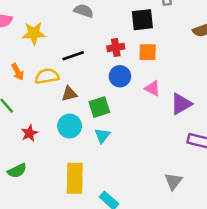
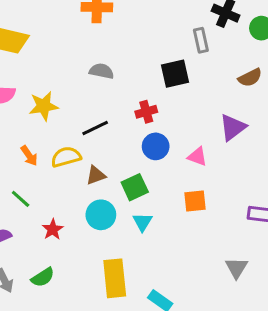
orange square: (148, 52) -> (195, 201), moved
purple triangle: (181, 104) -> (233, 127), moved

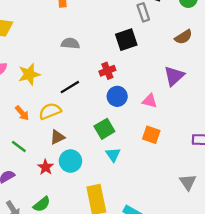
brown triangle: (96, 175) -> (57, 137), moved
orange square: (195, 201) -> (151, 135), turned 30
cyan circle: (101, 215) -> (70, 161), moved

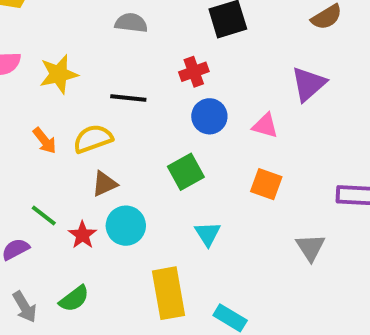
black line: (70, 87) -> (128, 98), turned 36
green line: (19, 146) -> (44, 215), moved
cyan triangle: (113, 155) -> (208, 234), moved
gray triangle: (188, 182) -> (310, 247), moved

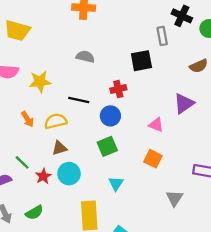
blue circle: (209, 116) -> (110, 116), moved

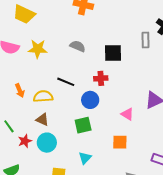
black square: (141, 61) -> (113, 53), moved
yellow star: (40, 82) -> (38, 49), moved
brown triangle: (59, 148) -> (42, 120), turned 32
orange square: (153, 159) -> (120, 142), turned -35

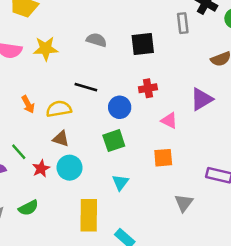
red cross: (101, 78) -> (148, 88), moved

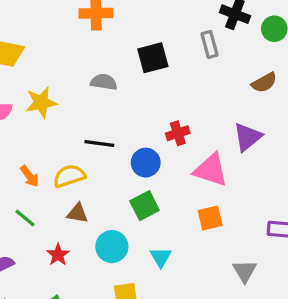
black square: (143, 44) -> (153, 58), moved
pink triangle: (169, 121) -> (211, 170), size x1.6
green line: (19, 152) -> (25, 218), moved
cyan circle: (70, 168) -> (112, 247), moved

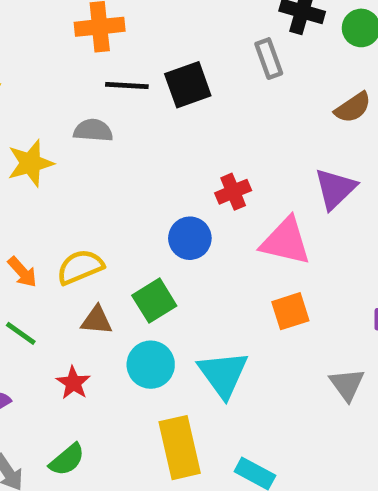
gray semicircle: (104, 82) -> (93, 130), moved
black line: (99, 144) -> (127, 86), moved
green square: (145, 206) -> (154, 301), moved
cyan triangle: (161, 257) -> (223, 374), size x1.6

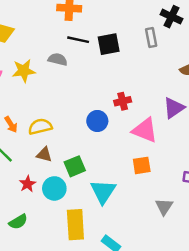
green square: (154, 301) -> (75, 166), moved
cyan circle: (151, 365) -> (54, 188), moved

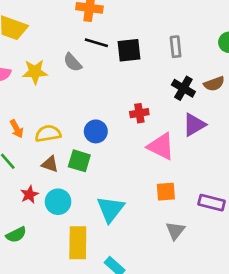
black cross: (172, 17) -> (183, 88), moved
gray semicircle: (58, 59) -> (73, 62), turned -150
blue circle: (97, 121) -> (96, 131), moved
orange square: (142, 165) -> (166, 192), moved
green square: (75, 166) -> (79, 161), moved, turned 35

